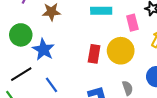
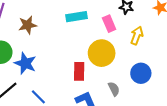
red rectangle: (94, 54) -> (79, 71), moved

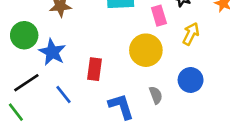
red rectangle: (79, 71) -> (94, 69), moved

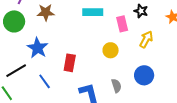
green circle: (24, 35) -> (14, 21), moved
yellow circle: (146, 50) -> (111, 50), size x0.6

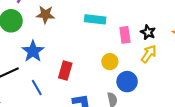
black star: (141, 11) -> (148, 32), moved
blue circle: (144, 75) -> (127, 82), moved

